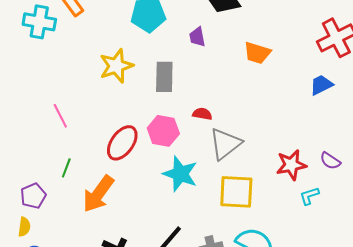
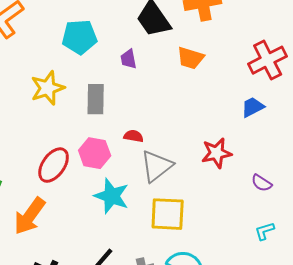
orange trapezoid: (257, 53) -> (191, 58), moved
red star: (291, 165) -> (217, 153), moved
cyan L-shape: (309, 196) -> (265, 231), moved

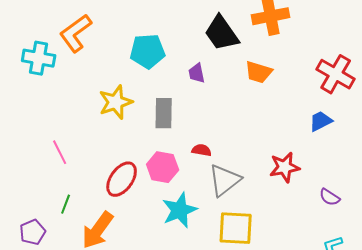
red cross: (268, 60) -> (336, 74), turned -33
cyan star: (112, 196) -> (180, 210), turned 30

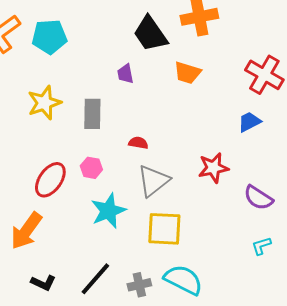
cyan pentagon: (148, 51) -> (49, 37), moved
red semicircle: (202, 150) -> (138, 143), moved
pink hexagon: (163, 167) -> (91, 168), size x0.7
purple semicircle: (330, 197) -> (258, 198), size x1.4

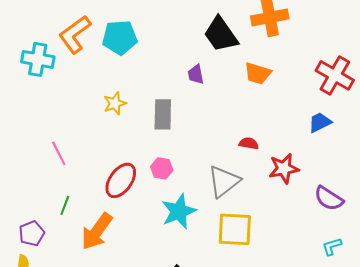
yellow star: (44, 103) -> (115, 103), size x0.7
red semicircle: (138, 143) -> (249, 143), moved

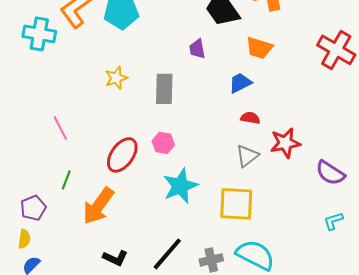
blue trapezoid: (320, 122) -> (240, 83), moved
gray triangle: (224, 181) -> (247, 156), moved, size x0.7

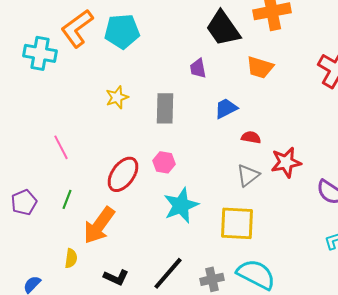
blue trapezoid: (240, 83) -> (226, 108), moved
purple pentagon: (33, 208) -> (24, 202), moved
yellow semicircle: (24, 239) -> (71, 258), moved

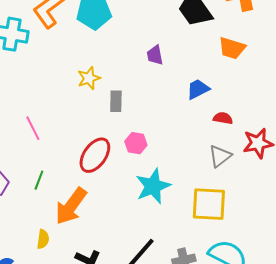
purple trapezoid: (198, 68) -> (155, 55), moved
gray rectangle: (165, 108) -> (116, 101), moved, size x0.7

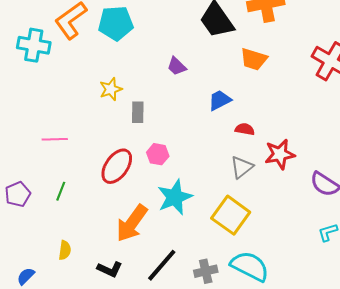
purple trapezoid: (155, 55) -> (177, 66), turned -35
pink line: (33, 128) -> (55, 139), turned -65
yellow square: (209, 204) -> (231, 215), turned 33
orange arrow: (71, 206) -> (132, 223), moved

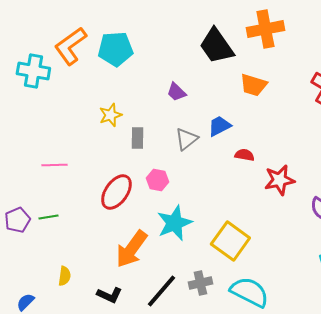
gray triangle: (242, 167) -> (186, 139), moved
green line: (61, 191) -> (48, 217), moved, turned 60
gray cross: (206, 271) -> (200, 283), moved

